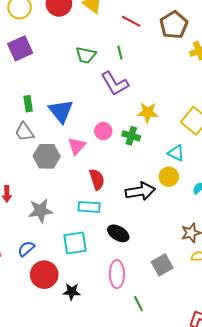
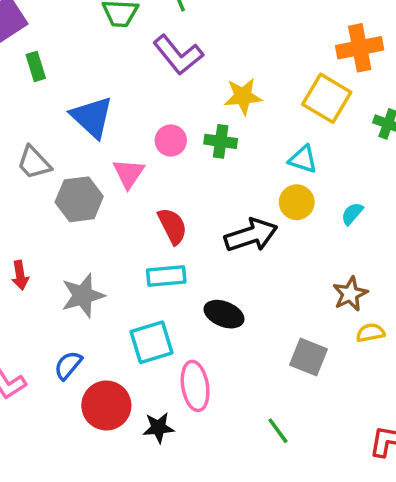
green rectangle: (28, 104) -> (36, 66), moved
gray square: (162, 265) -> (309, 357), turned -30
pink ellipse: (117, 274) -> (195, 386), moved

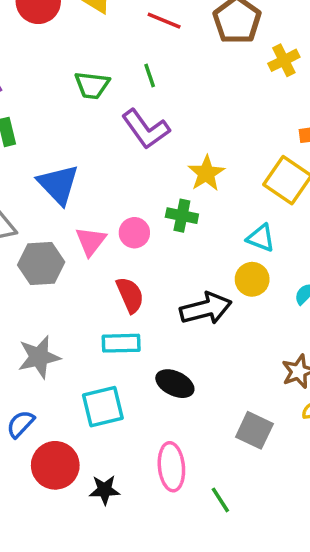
yellow star: (243, 96) -> (206, 173), turned -30
pink circle: (171, 140) -> (134, 233), moved
pink ellipse: (195, 386) -> (171, 467), moved

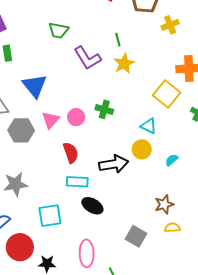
green line: (150, 75) -> (118, 40), moved
yellow star: (206, 173) -> (124, 64), moved
cyan rectangle: (121, 343) -> (77, 182), moved

